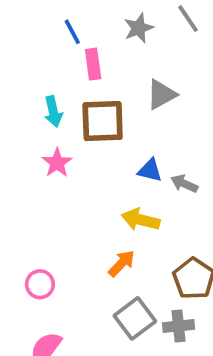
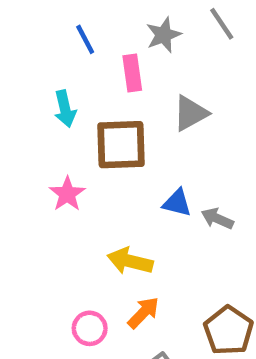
pink rectangle: (93, 64) -> (132, 73), moved
cyan arrow: (53, 112) -> (65, 109), moved
yellow arrow: (141, 220) -> (130, 261), moved
pink circle: (40, 284) -> (90, 328), moved

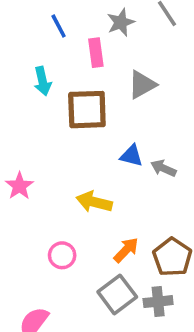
pink star: (67, 194) -> (19, 186), moved
orange arrow: (143, 313) -> (126, 250), moved

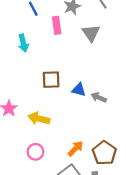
gray triangle: (142, 85) -> (91, 33), moved, turned -36
brown square: (87, 110) -> (51, 80), moved, size x0.7
yellow arrow: (94, 202) -> (39, 119), moved

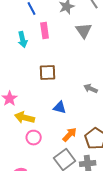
pink rectangle: (57, 25) -> (45, 31), moved
blue triangle: (79, 90) -> (60, 108), moved
yellow arrow: (39, 119) -> (25, 118), moved

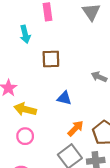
cyan arrow: (23, 40) -> (25, 34), moved
pink circle: (34, 138) -> (25, 136), moved

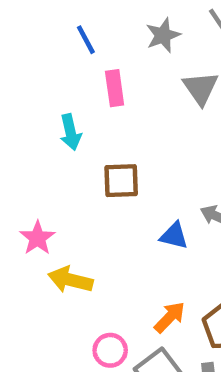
blue triangle: (64, 98) -> (174, 236), moved
pink circle: (25, 136) -> (110, 350), moved

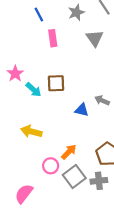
cyan arrow: (70, 132) -> (33, 90), moved, turned -35
pink star: (37, 238) -> (15, 74), moved
orange arrow: (170, 317) -> (69, 152), moved

